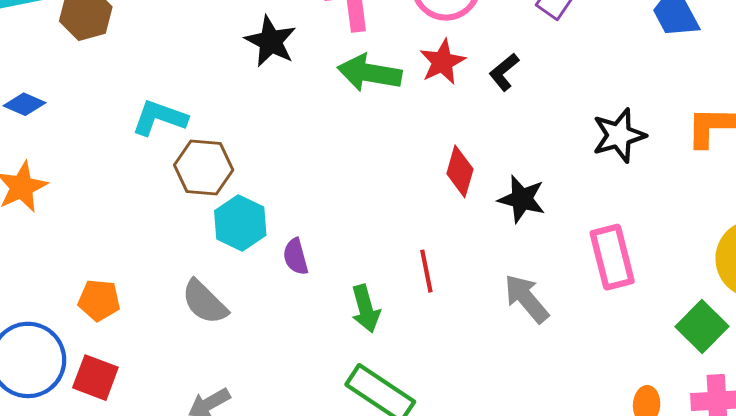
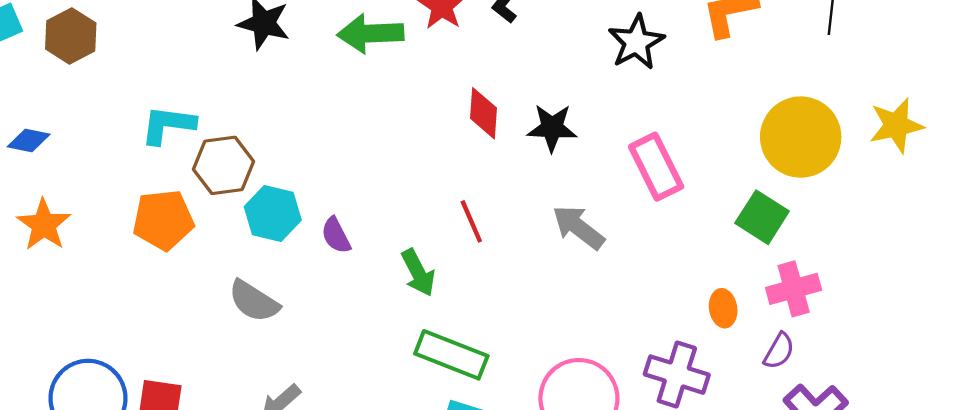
orange pentagon: (99, 300) -> (163, 220), moved, size x1.4

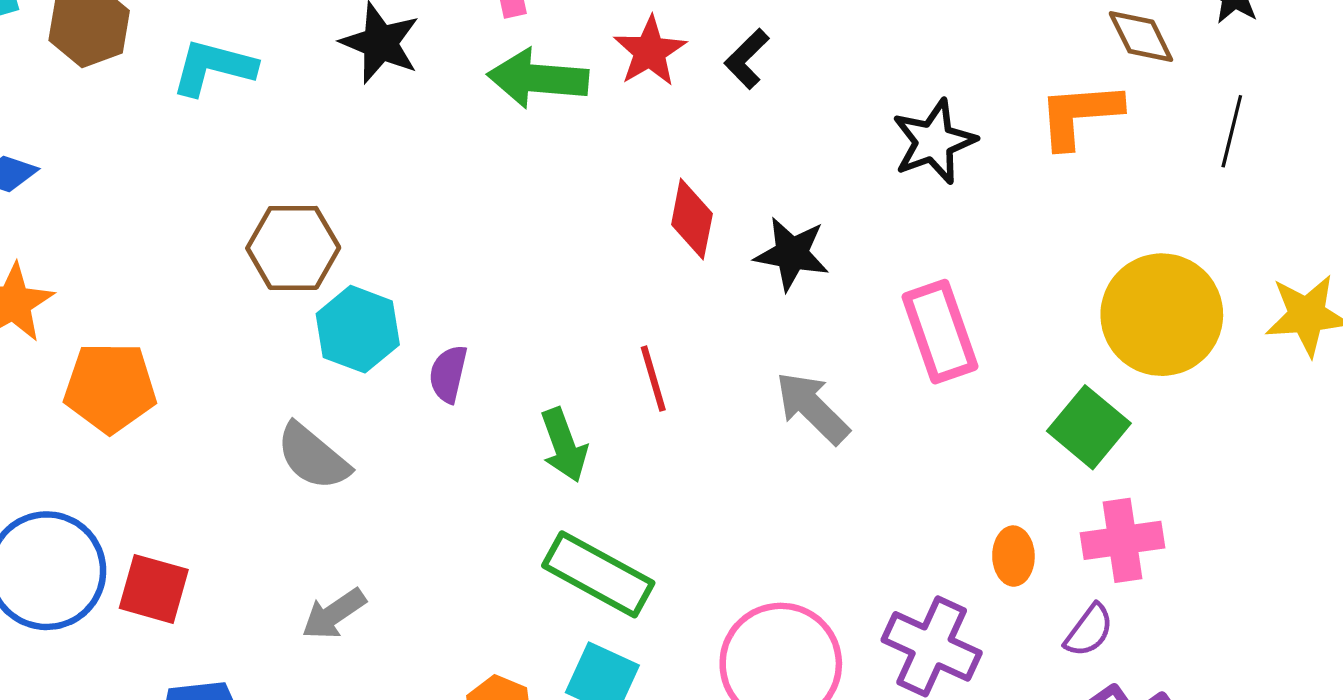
cyan L-shape: (168, 125) -> (213, 67), moved
orange pentagon: (163, 220) -> (110, 388), moved
purple semicircle: (336, 235) -> (448, 374), turned 33

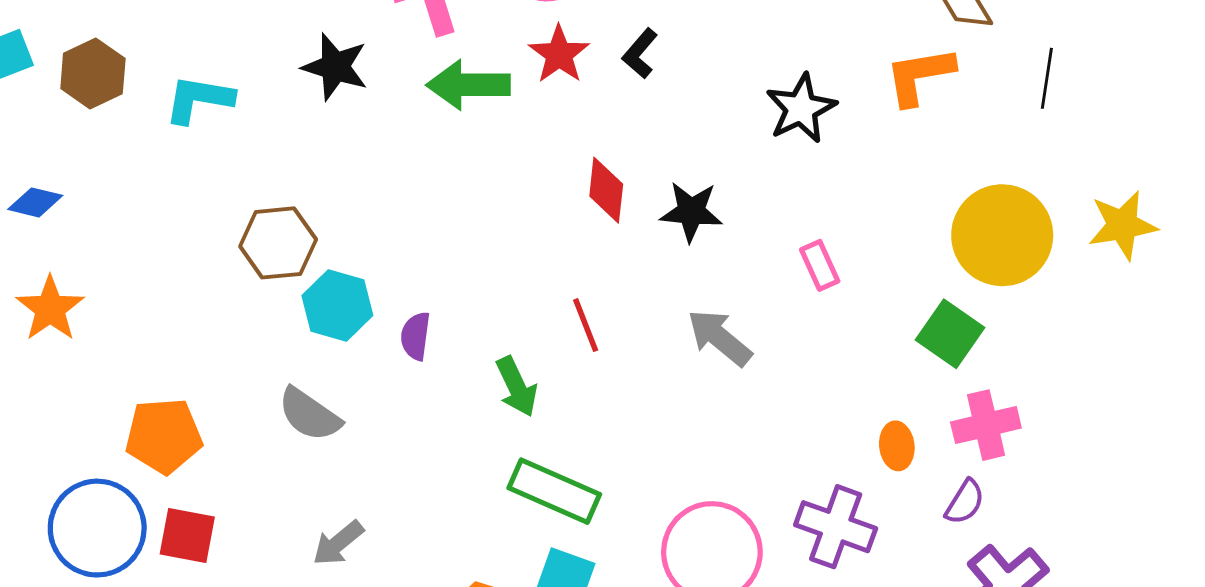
pink rectangle: (940, 332) -> (820, 265), size x0.6
orange pentagon: (110, 388) -> (164, 436), moved

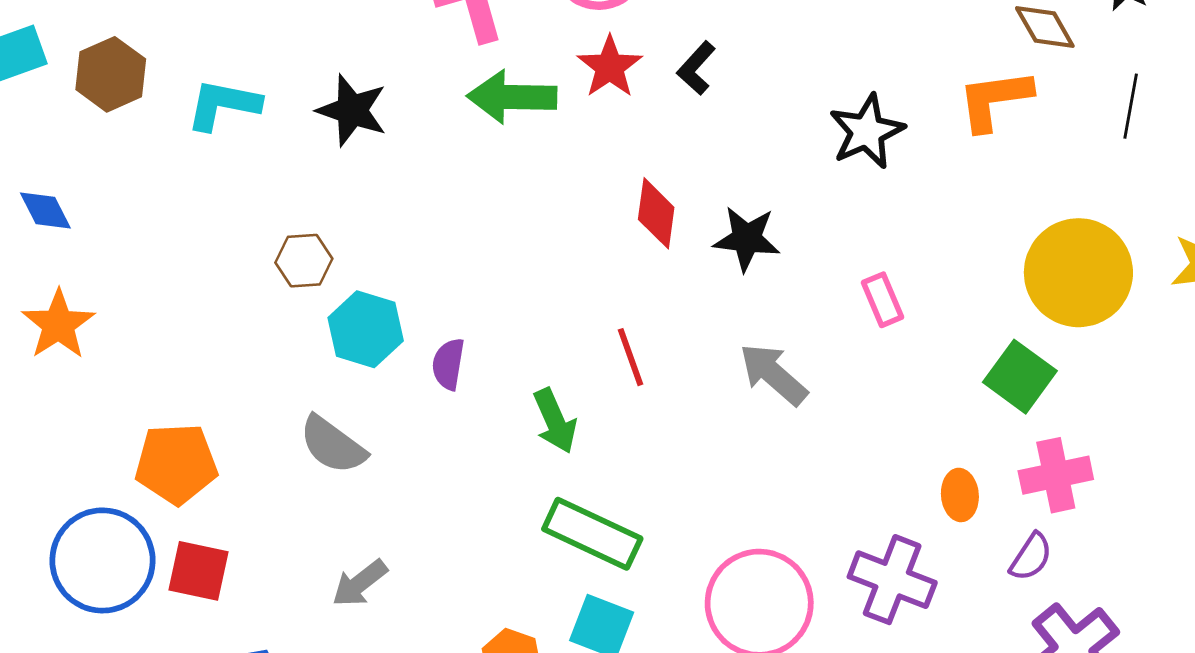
black star: (335, 67) -> (352, 110), moved
blue diamond: (35, 202) -> (45, 211), turned 48
brown hexagon: (278, 243) -> (304, 261), size x0.7

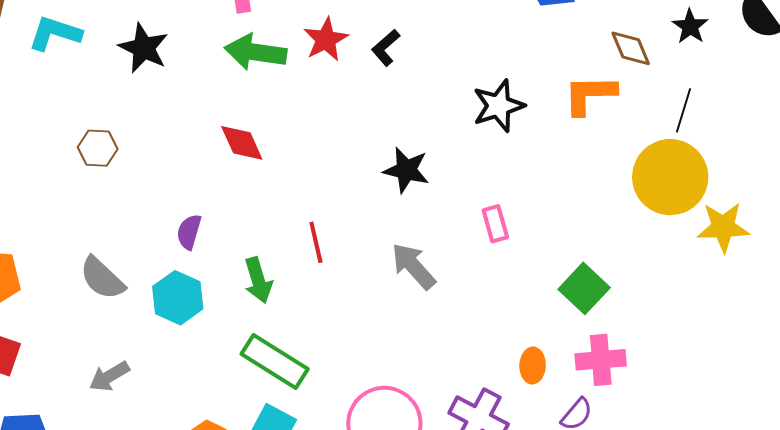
red diamond: (656, 213) -> (242, 143), moved, turned -39
yellow circle: (1078, 273) -> (670, 177), moved
cyan hexagon: (366, 329) -> (178, 298), moved

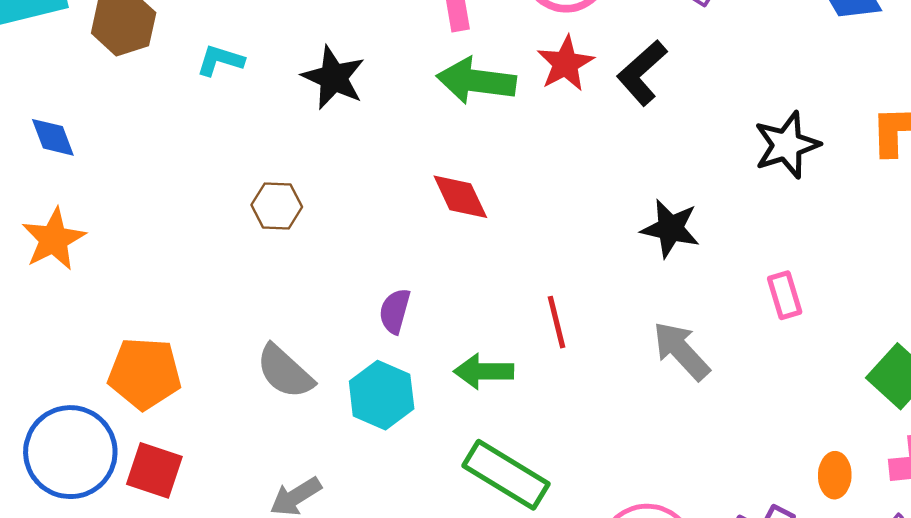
cyan L-shape: (55, 33) -> (220, 60), size x0.7
black L-shape: (386, 48) -> (642, 73), size x1.4
green arrow: (258, 280) -> (484, 371), turned 108

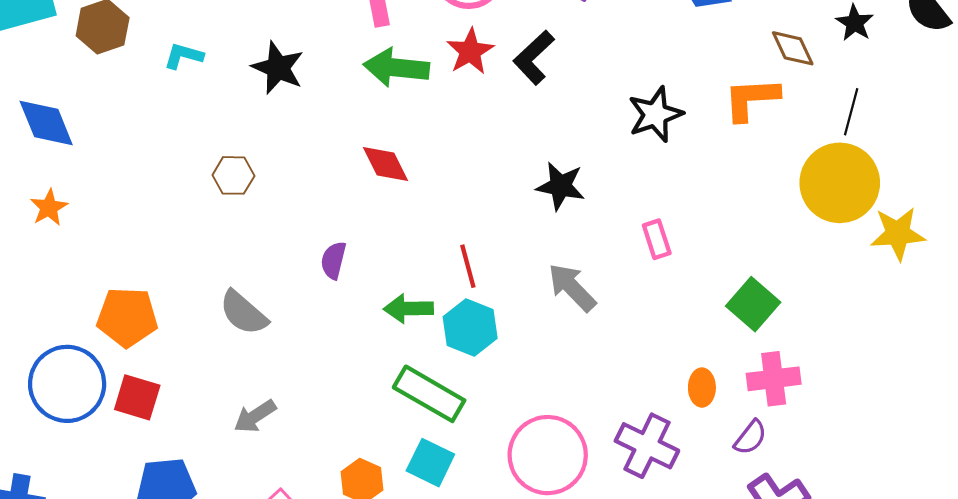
blue diamond: (53, 137) -> (46, 123), size x1.5
orange star: (54, 239) -> (49, 208), size x0.7
cyan hexagon: (382, 395) -> (470, 327), moved

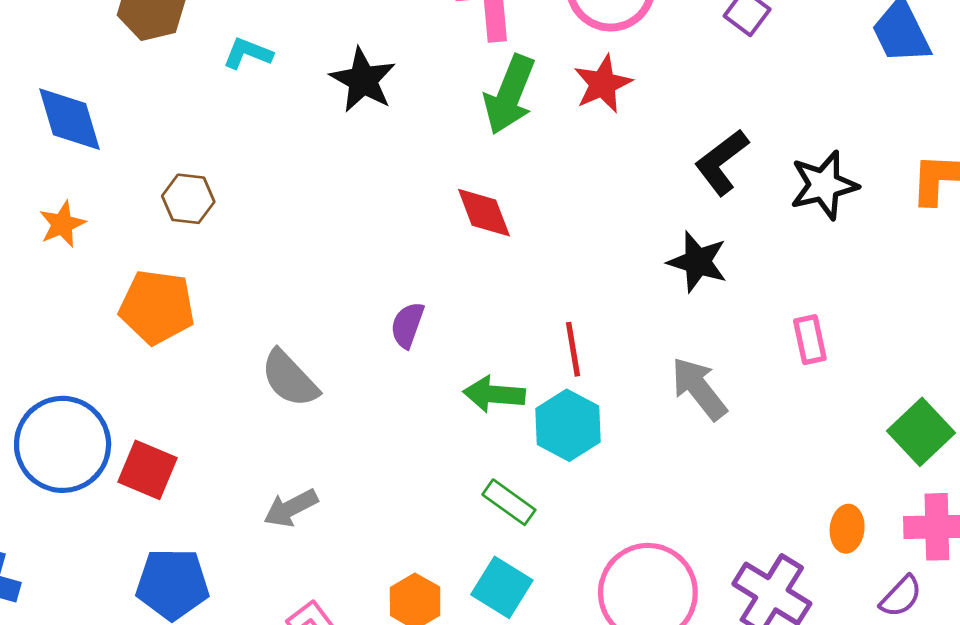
black L-shape: (534, 58) -> (722, 162), moved
green arrow: (396, 68) -> (509, 95), turned -80
brown hexagon: (233, 175) -> (188, 199), moved
orange pentagon: (127, 317) -> (157, 307), moved
green rectangle: (429, 394) -> (509, 502), size x0.6

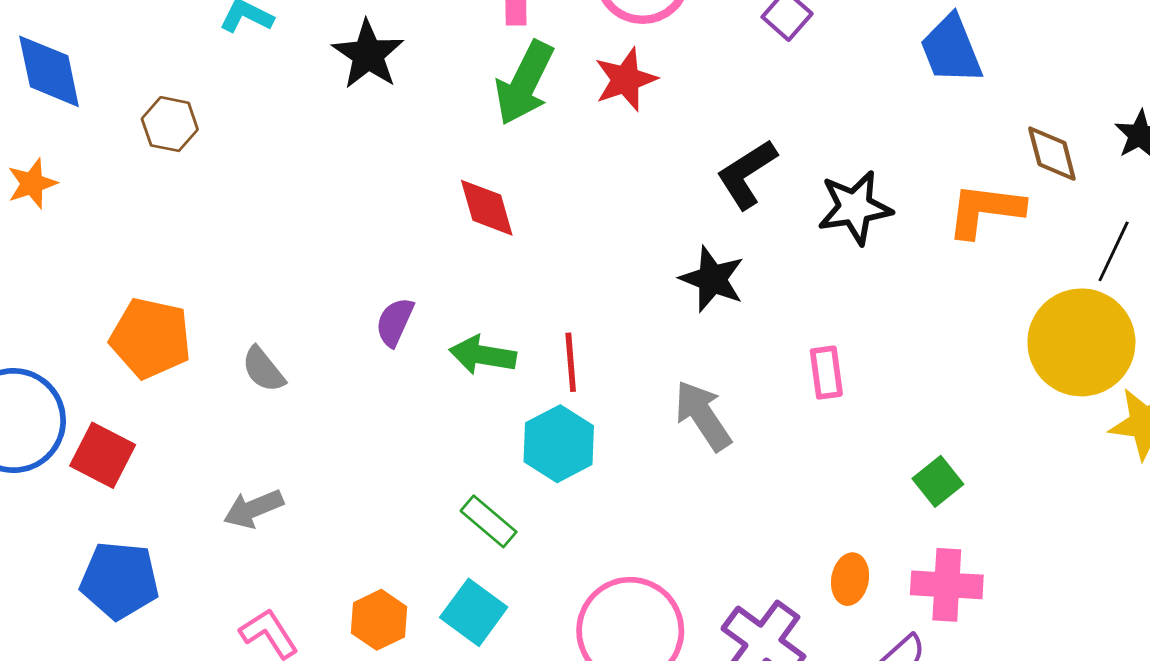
brown hexagon: (188, 199) -> (170, 124), moved
orange pentagon: (157, 307) -> (151, 338), moved
gray semicircle: (290, 379) -> (263, 369), size x0.7
green arrow: (494, 394) -> (483, 355), moved
green square: (921, 432) -> (938, 481), size x0.7

